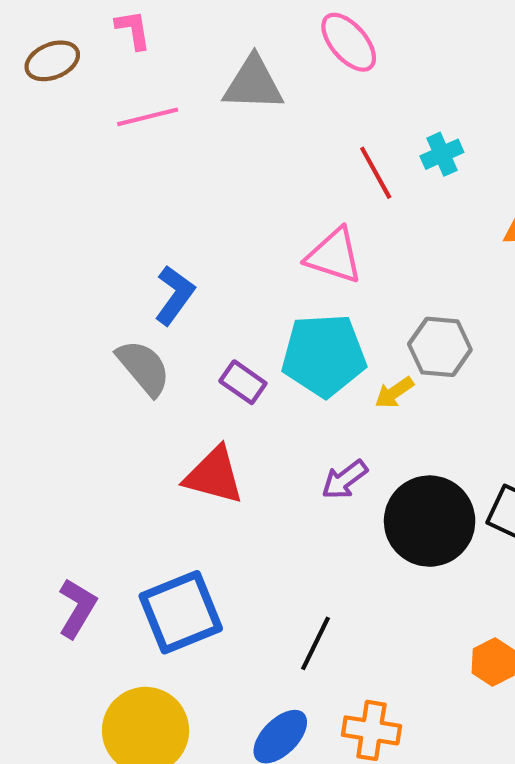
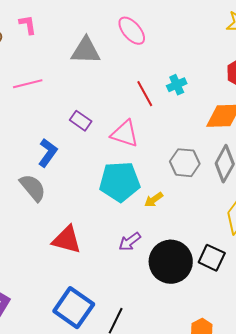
pink line: (148, 117) -> (28, 84), moved
gray hexagon: (440, 347) -> (185, 163), moved
purple rectangle: (243, 382) -> (81, 121), moved
blue square: (181, 612) -> (74, 308), moved, turned -33

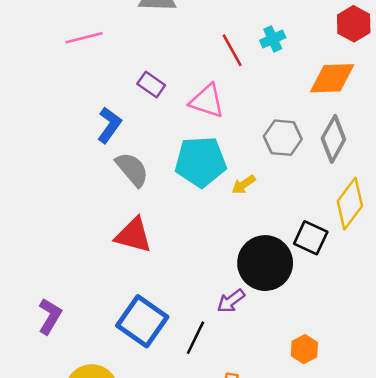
gray semicircle: (33, 188) -> (132, 169), moved
purple arrow: (130, 242) -> (231, 301), moved
black square: (212, 258) -> (311, 238), moved

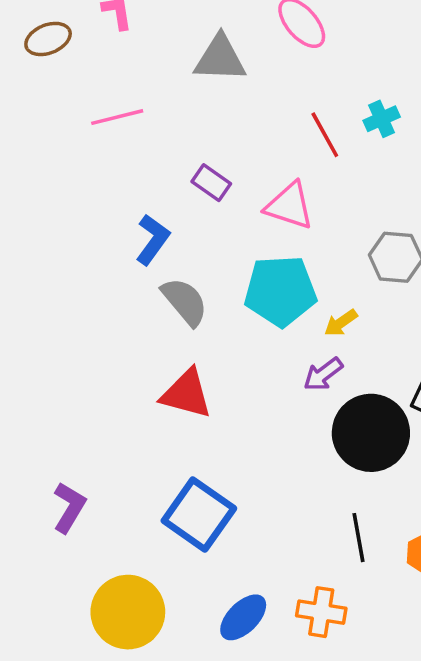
purple arrow: (231, 301) -> (323, 374), moved
black line: (195, 338) -> (359, 538), moved, turned -36

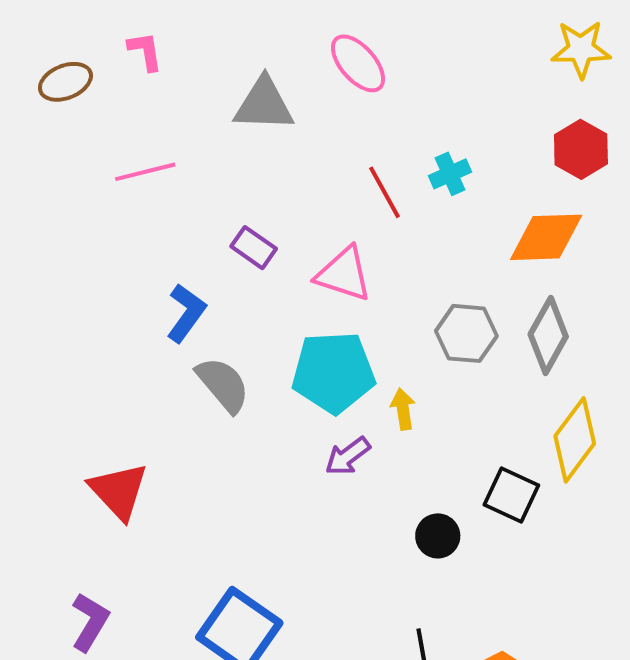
yellow arrow: (341, 323) -> (403, 409), turned 116
purple arrow: (323, 374) -> (348, 456), moved
red triangle: (186, 394) -> (119, 491), moved, turned 32
black circle: (371, 433) -> (438, 536), size x0.5

